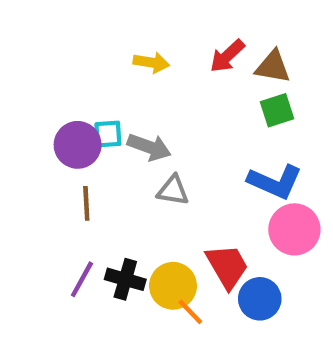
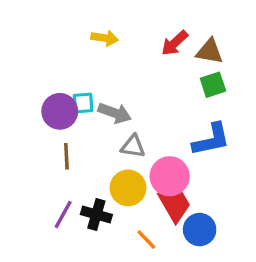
yellow arrow: (151, 62) -> (105, 38), moved
blue L-shape: (275, 182) -> (211, 140), turned -36
pink circle: (294, 229) -> (170, 176), moved
yellow circle: (173, 286) -> (128, 188), moved

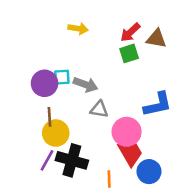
green square: (213, 85) -> (129, 53), moved
yellow circle: (128, 188) -> (56, 133), moved
black cross: (96, 215) -> (72, 160), size x1.4
orange line: (146, 240) -> (109, 179), turned 42

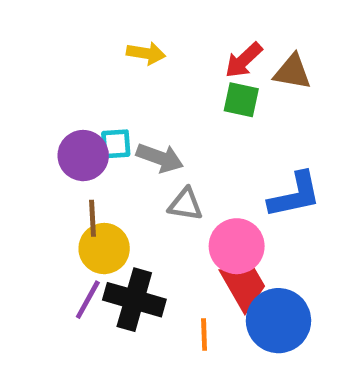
green square: (129, 53) -> (241, 100), turned 30
blue circle: (149, 172) -> (278, 321), size x1.4

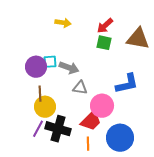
brown triangle: (292, 72) -> (138, 39), moved, size x1.4
red trapezoid: (244, 286) -> (91, 121), moved, turned 75

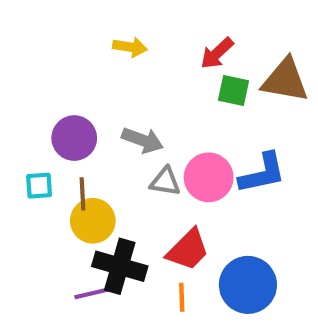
green square: (104, 43) -> (233, 90), moved
cyan square: (50, 62) -> (39, 186), moved
pink circle: (102, 106) -> (209, 177), moved
purple line: (38, 129) -> (93, 293), moved, turned 48

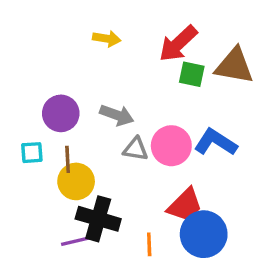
red arrow: (217, 53) -> (178, 44), size x1.4
blue L-shape: (262, 173) -> (216, 142), turned -135
red trapezoid: (188, 250) -> (185, 205), moved

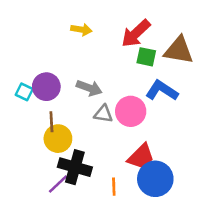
blue L-shape: (216, 142) -> (162, 91), moved
cyan square: (32, 153) -> (24, 92), moved, turned 30
purple line: (76, 241) -> (58, 184), turned -30

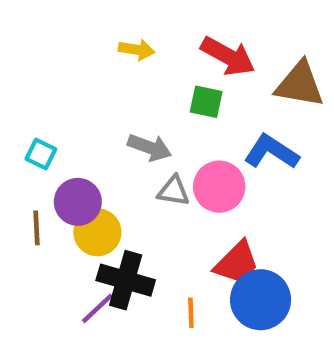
red arrow: (136, 33) -> (228, 56), turned -108
green square: (146, 57) -> (206, 102), moved
purple circle: (46, 87) -> (78, 202), moved
brown line: (51, 122) -> (37, 228), moved

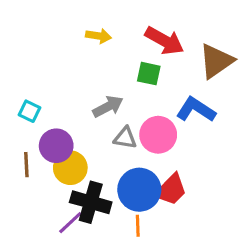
brown triangle: (300, 84) -> (216, 61), turned -45
gray arrow: (150, 147) -> (108, 107), turned -48
blue circle: (261, 300) -> (139, 190), moved

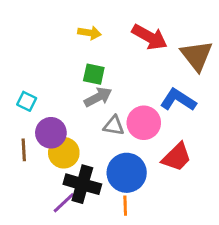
brown triangle: (216, 61) -> (197, 56), turned -33
green square: (149, 74) -> (94, 74), moved
red trapezoid: (171, 190) -> (177, 157), moved

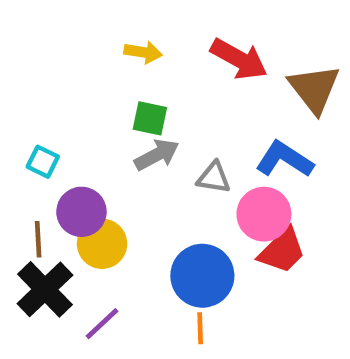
pink circle: (144, 123) -> (264, 214), moved
gray triangle: (114, 126) -> (214, 178), moved
black cross: (82, 184) -> (45, 289), moved, turned 30

